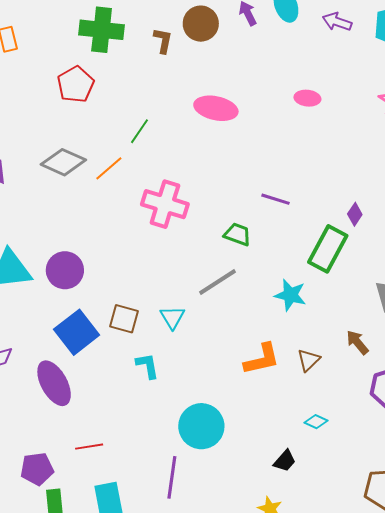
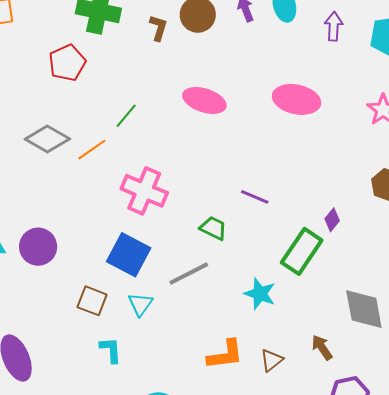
purple arrow: (337, 22) -> (334, 26), turned 68
pink ellipse: (307, 98) -> (296, 99), size x1.8
blue square: (77, 332) -> (129, 255), moved, turned -30

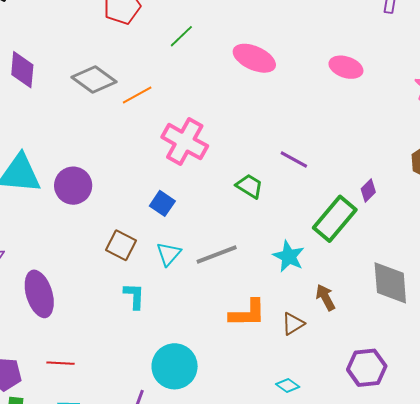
pink ellipse: (296, 99) -> (346, 67), size x0.7
green line: (126, 116) -> (181, 36), moved
blue square: (129, 255) -> (162, 203), size x0.6
gray line: (189, 274) -> (217, 254), moved
brown arrow: (322, 347) -> (325, 297), moved

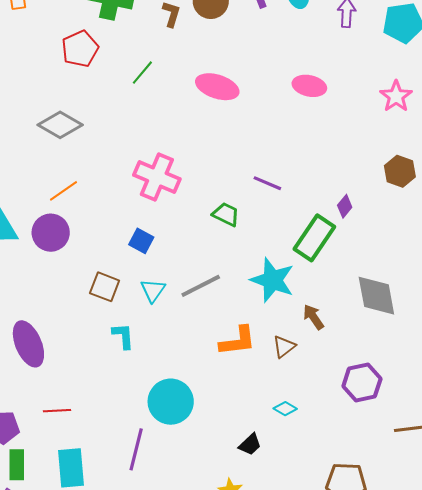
orange line: (137, 95) -> (64, 191), moved
cyan star: (289, 256) -> (272, 280), size x1.4

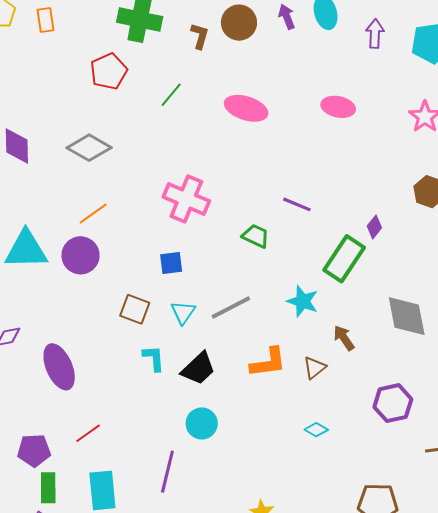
blue square: (141, 241) -> (171, 263), turned -35
cyan star: (272, 280) -> (303, 301), size x0.7
cyan circle: (171, 402) -> (202, 423), size x0.7
red line: (57, 411) -> (88, 433), turned -32
black trapezoid: (250, 444) -> (198, 369), moved, size x1.5

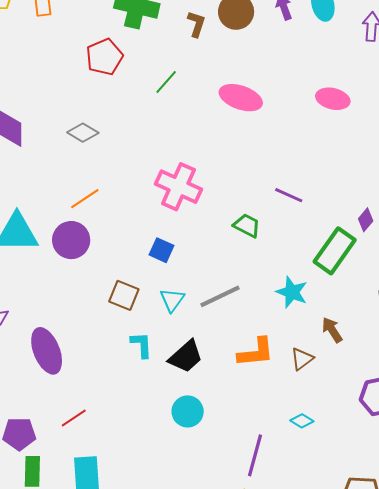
gray diamond: (89, 148) -> (83, 133), size x0.7
blue square: (171, 263) -> (161, 250), turned 30
purple line: (167, 472) -> (255, 455), moved

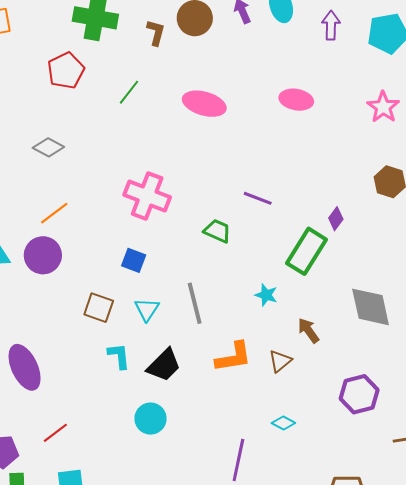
cyan star: (292, 292) -> (266, 295), size x0.7
gray line: (220, 296) -> (195, 303), turned -75
cyan circle: (188, 411) -> (151, 419), moved

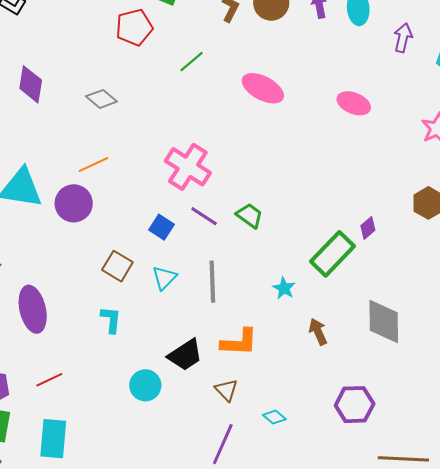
purple line: (258, 198) -> (204, 216), moved
cyan L-shape: (119, 356) -> (111, 320), moved
brown triangle: (280, 361) -> (226, 390), moved, turned -45
black trapezoid: (164, 365) -> (185, 355), moved

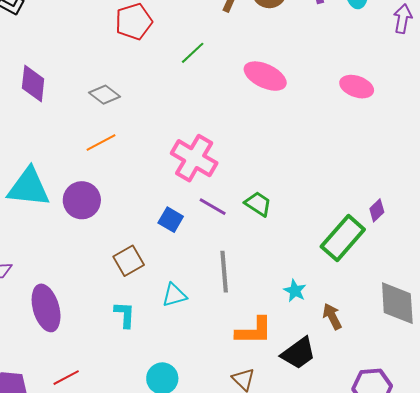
orange line: (93, 164) -> (101, 142), moved
brown square: (117, 266) -> (129, 261), turned 32
cyan triangle: (164, 278) -> (174, 295), moved, turned 32
cyan star: (284, 288) -> (295, 291), moved
black trapezoid: (185, 355) -> (298, 353), moved

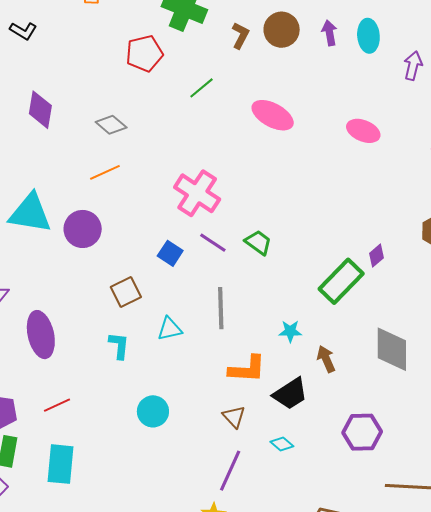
cyan star: (295, 291) -> (290, 331), turned -30

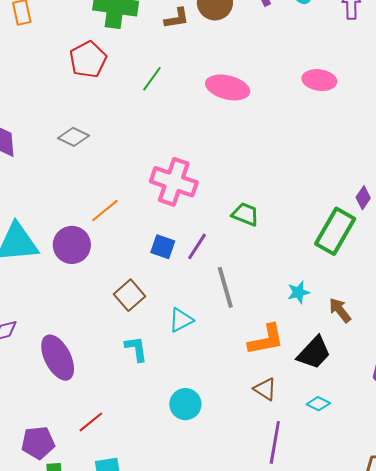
brown L-shape: (240, 35) -> (177, 18), turned 68
orange line: (105, 172) -> (105, 211), moved
purple line: (213, 243) -> (197, 246), moved, turned -76

